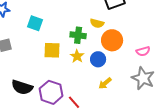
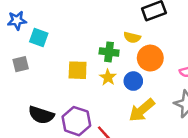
cyan square: (35, 23) -> (39, 37), moved
yellow arrow: (105, 83) -> (142, 110), size x1.6

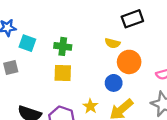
green cross: (109, 52) -> (63, 46), moved
yellow star: (108, 77) -> (90, 106), moved

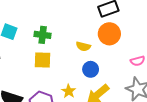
yellow semicircle: (113, 43) -> (83, 46), moved
orange circle: (129, 62) -> (109, 34), moved

